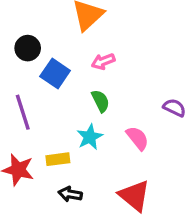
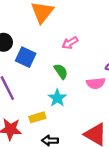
pink arrow: (103, 61) -> (70, 43), moved
pink semicircle: (137, 138) -> (96, 83), moved, turned 132

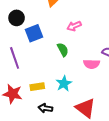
blue square: (26, 57) -> (34, 33), turned 36
cyan star: (57, 98) -> (64, 83), moved

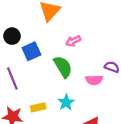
green semicircle: (63, 50) -> (63, 67), size x1.5

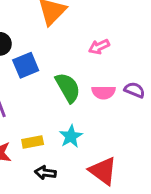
pink arrow: (73, 41) -> (99, 47), moved
pink semicircle: (94, 80) -> (103, 92), moved

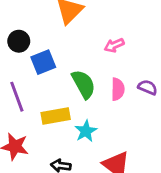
pink semicircle: (103, 92) -> (118, 89), turned -90
yellow rectangle: (33, 142) -> (56, 116), moved, size x1.4

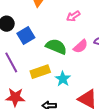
green semicircle: (84, 84) -> (56, 47), turned -30
pink semicircle: (118, 89) -> (81, 46), turned 56

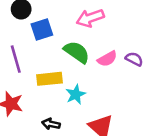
pink arrow: (73, 16) -> (90, 18), moved, size x1.5

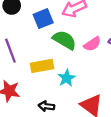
blue square: (42, 30) -> (43, 19), moved

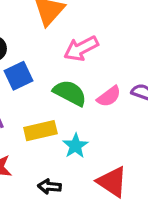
blue square: (43, 19) -> (19, 76), moved

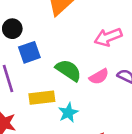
pink arrow: (81, 48) -> (108, 37), moved

